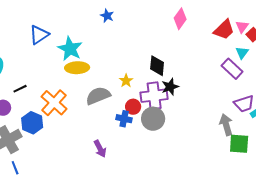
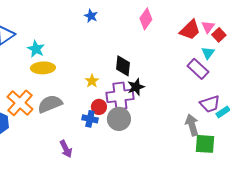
blue star: (107, 16) -> (91, 16), moved
cyan star: (70, 49) -> (36, 49), size x0.7
gray semicircle: (98, 96) -> (50, 104), moved

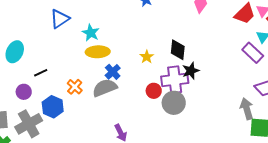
yellow star: (92, 81) -> (147, 57), moved
orange cross: (20, 103) -> (75, 87), size x0.6
blue cross: (90, 119) -> (113, 72), moved, turned 35

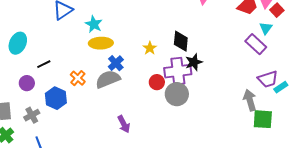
gray cross: (29, 124) -> (32, 115), size x0.6

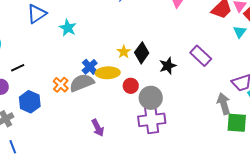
black diamond: (181, 41) -> (142, 53), moved, turned 30
yellow ellipse: (101, 43) -> (108, 73), moved
purple rectangle: (256, 44) -> (201, 56), moved
purple cross: (178, 71) -> (152, 120), moved
orange cross: (78, 78) -> (61, 85), moved

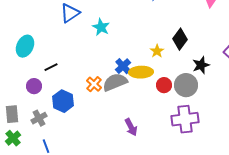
black diamond: (142, 53) -> (180, 39), moved
gray circle: (151, 98) -> (186, 85), moved

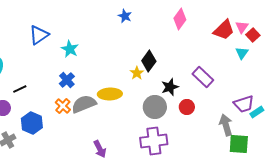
yellow star: (157, 51) -> (137, 73), moved
blue cross: (123, 66) -> (67, 80), moved
red circle: (164, 85) -> (187, 107), moved

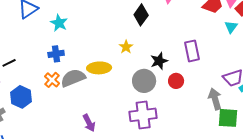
black diamond: (149, 61) -> (141, 15), moved
purple rectangle: (203, 77) -> (192, 51), turned 35
blue cross: (67, 80) -> (56, 54), turned 35

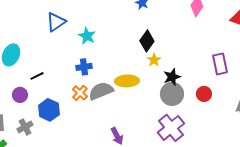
black diamond: (141, 15) -> (147, 41), moved
black star: (159, 61) -> (172, 77), moved
purple cross: (143, 115) -> (171, 128), turned -32

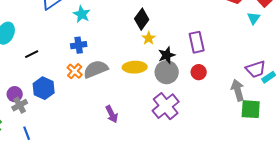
purple rectangle: (220, 64) -> (197, 42), moved
yellow ellipse: (127, 81) -> (135, 67), moved
purple circle: (20, 95) -> (15, 94), moved

